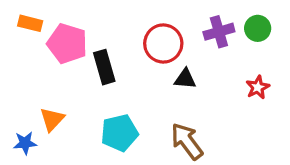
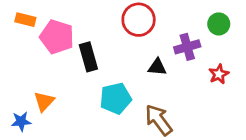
purple cross: (219, 32) -> (187, 47), moved
red circle: (163, 43) -> (139, 20), moved
cyan pentagon: (119, 133) -> (116, 98), moved

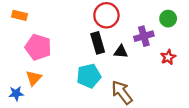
pink pentagon: (57, 37) -> (38, 47), moved
black rectangle: (88, 57) -> (98, 43), moved

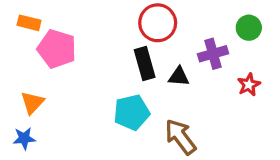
pink pentagon: (38, 47) -> (57, 49), moved
orange triangle: (34, 78) -> (32, 103), moved

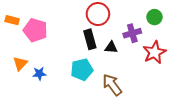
orange rectangle: (29, 23) -> (12, 20), moved
red star: (249, 85) -> (154, 52), size x1.6
blue star: (24, 138) -> (39, 74), moved

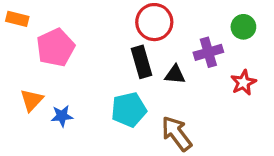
orange rectangle: (12, 20) -> (17, 19), moved
pink pentagon: (35, 30) -> (56, 48), turned 30
red star: (154, 52) -> (243, 83), size x0.7

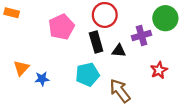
green circle: (243, 27) -> (165, 18), size x1.5
pink pentagon: (56, 48) -> (61, 27), moved
red star: (243, 83) -> (159, 70), moved

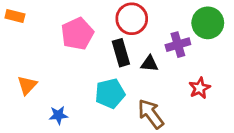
blue star: (42, 79) -> (58, 115), moved

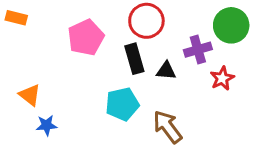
orange triangle: (27, 85) -> (30, 95), turned -35
red star: (200, 88) -> (222, 78), moved
blue star: (58, 115) -> (47, 125), moved

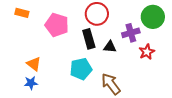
orange rectangle: (16, 18) -> (22, 13), moved
pink pentagon: (86, 37) -> (57, 25), turned -30
orange triangle: (30, 95) -> (34, 64), moved

